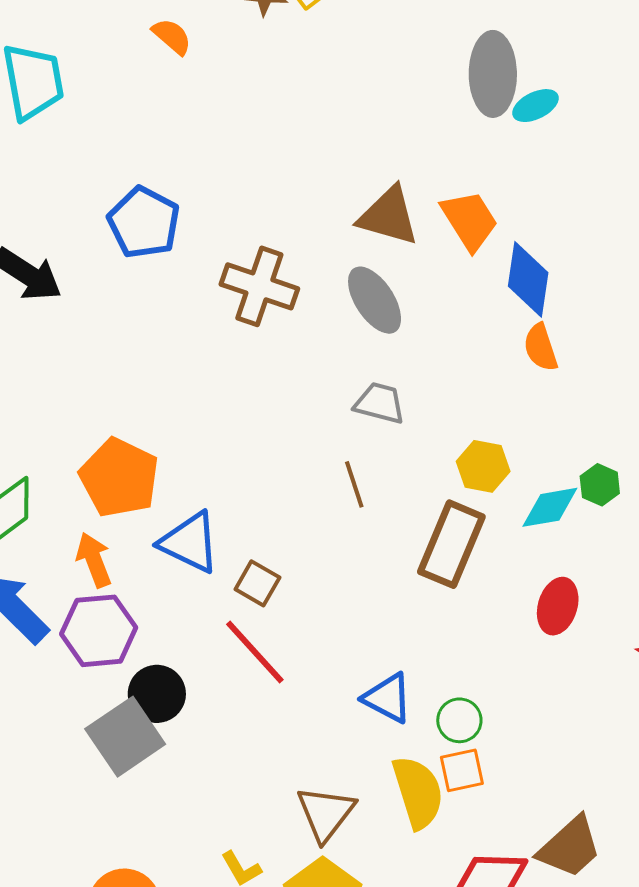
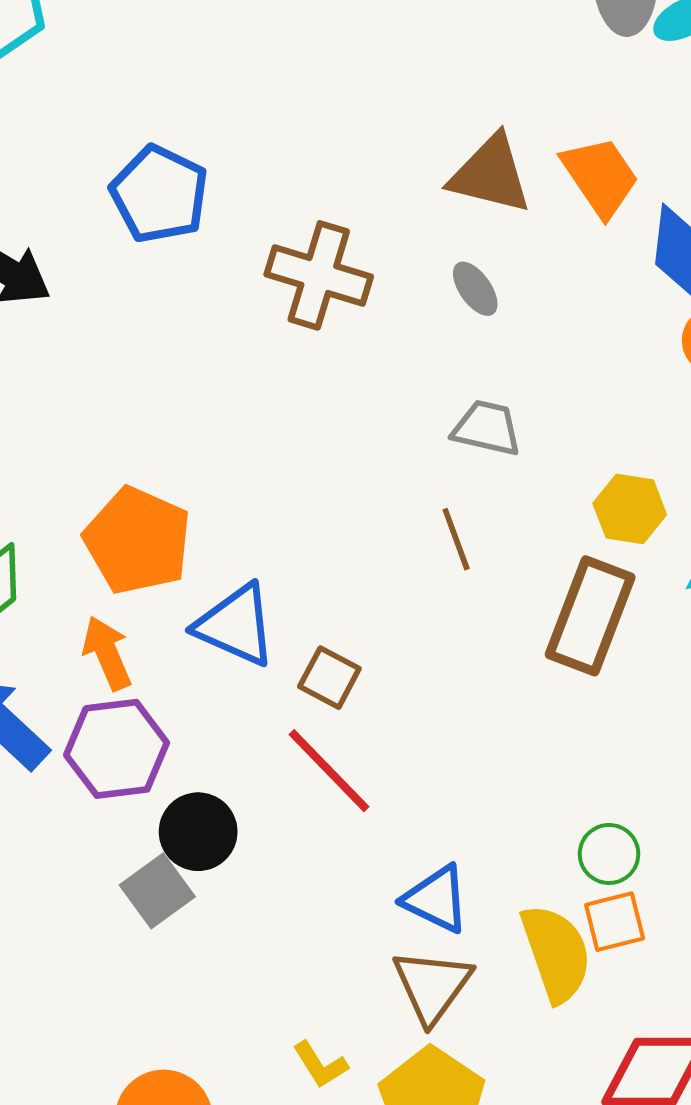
gray ellipse: (375, 300) -> (475, 289), size x0.6
blue triangle: (388, 698) -> (436, 899), moved
gray square: (125, 737) -> (157, 891), size x0.7

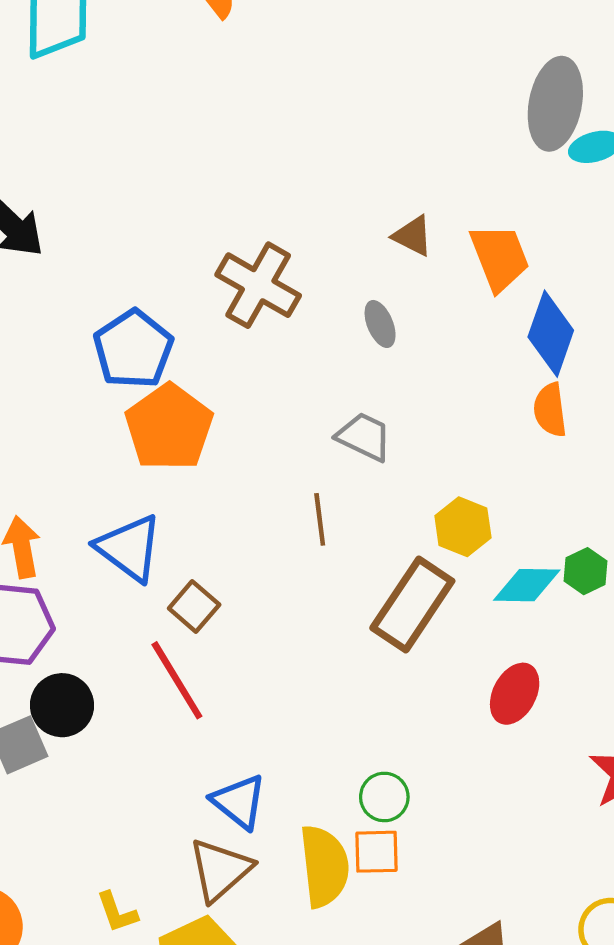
brown triangle: (490, 174) -> (413, 236), size x0.6
blue pentagon: (159, 194) -> (133, 349), moved
orange pentagon: (138, 541) -> (169, 427), moved

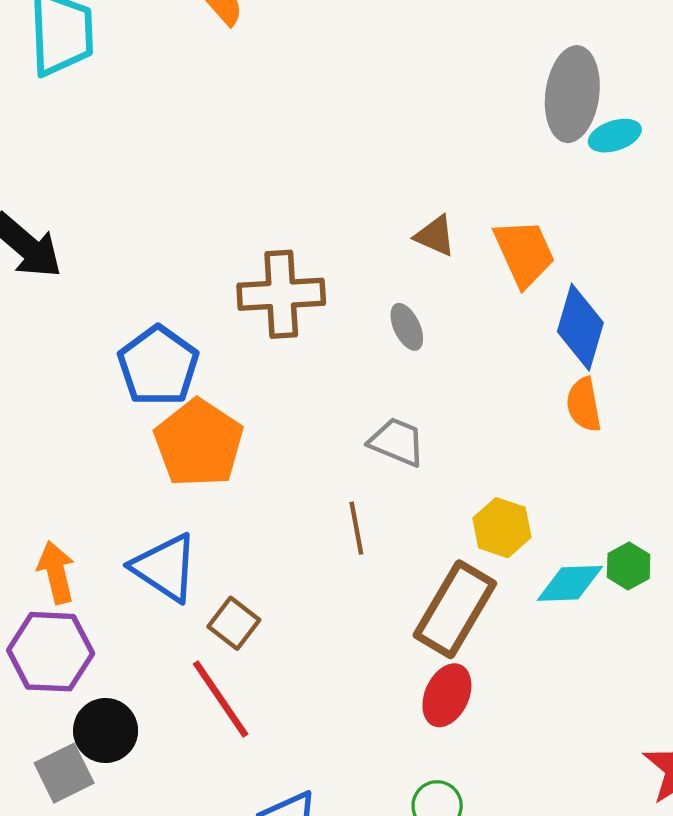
brown cross: (258, 285) -> (281, 294), turned -30
red ellipse: (515, 694) -> (447, 695), moved

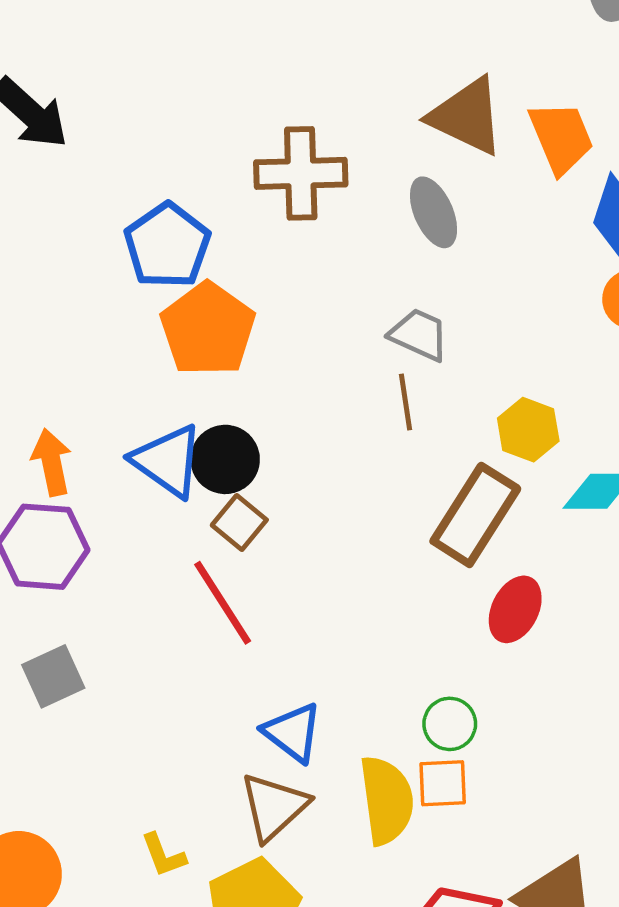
brown triangle: (435, 236) -> (467, 116), size x1.8
gray ellipse: (407, 327) -> (434, 212), size x1.4
brown line: (356, 528) -> (406, 402), moved
red ellipse: (447, 695) -> (515, 609), moved
black circle: (106, 731) -> (225, 459), moved

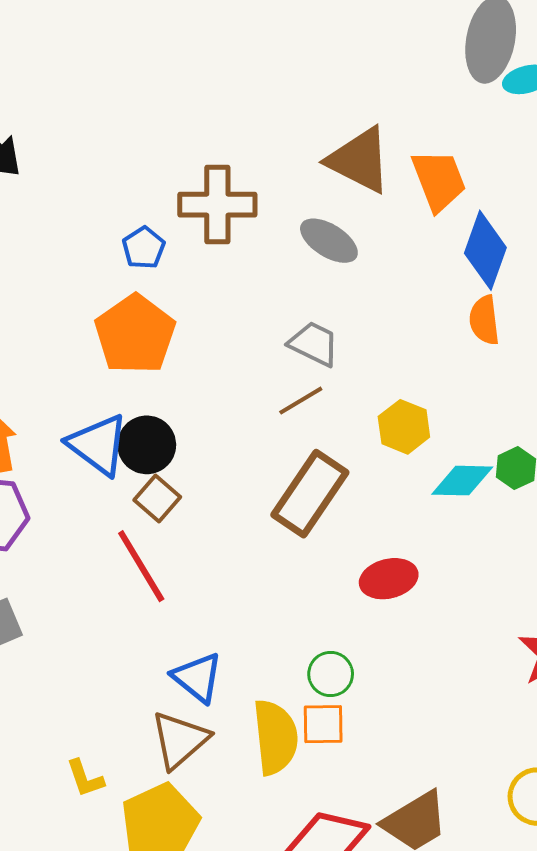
gray ellipse: (434, 212) -> (329, 241), turned -36
blue pentagon: (167, 246) -> (144, 248), moved, size x0.6
brown line: (406, 402) -> (301, 401), turned 66
brown rectangle: (475, 515) -> (310, 494), moved
red ellipse: (515, 609) -> (389, 579), turned 48

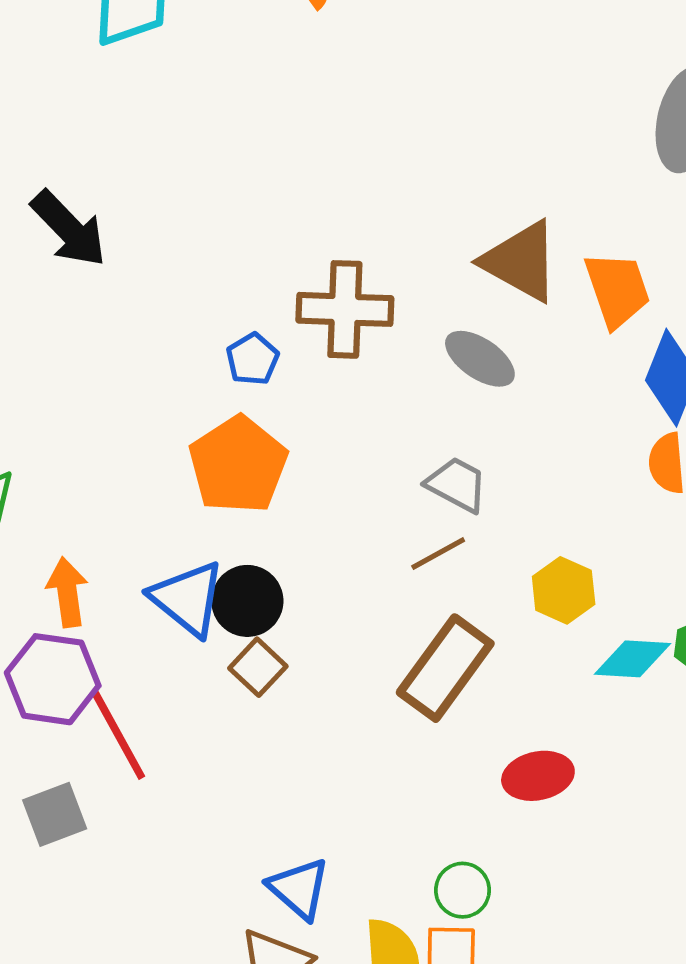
red line: (141, 566) -> (118, 735), moved

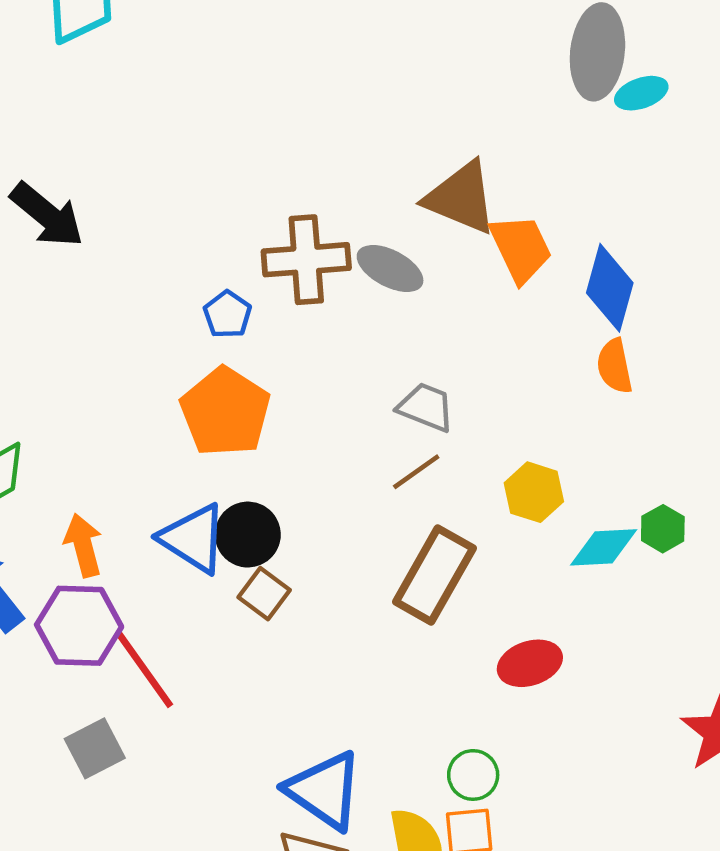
orange trapezoid: (617, 290) -> (521, 248), moved
gray ellipse: (480, 359) -> (390, 268), moved
blue triangle: (299, 889) -> (324, 790), size x1.4

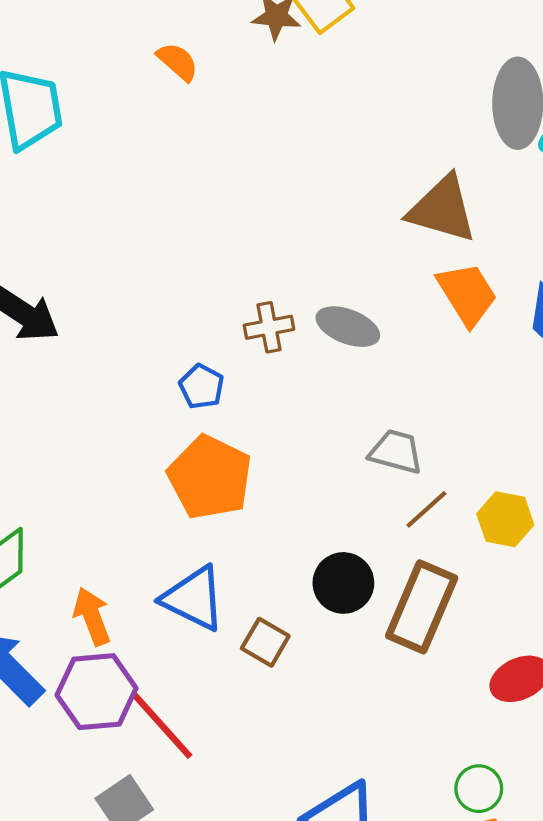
brown triangle: (461, 198) -> (442, 209), moved
brown cross: (306, 260) -> (269, 327), size x0.6
brown line: (416, 472) -> (426, 509), moved
black circle: (248, 535) -> (343, 583), moved

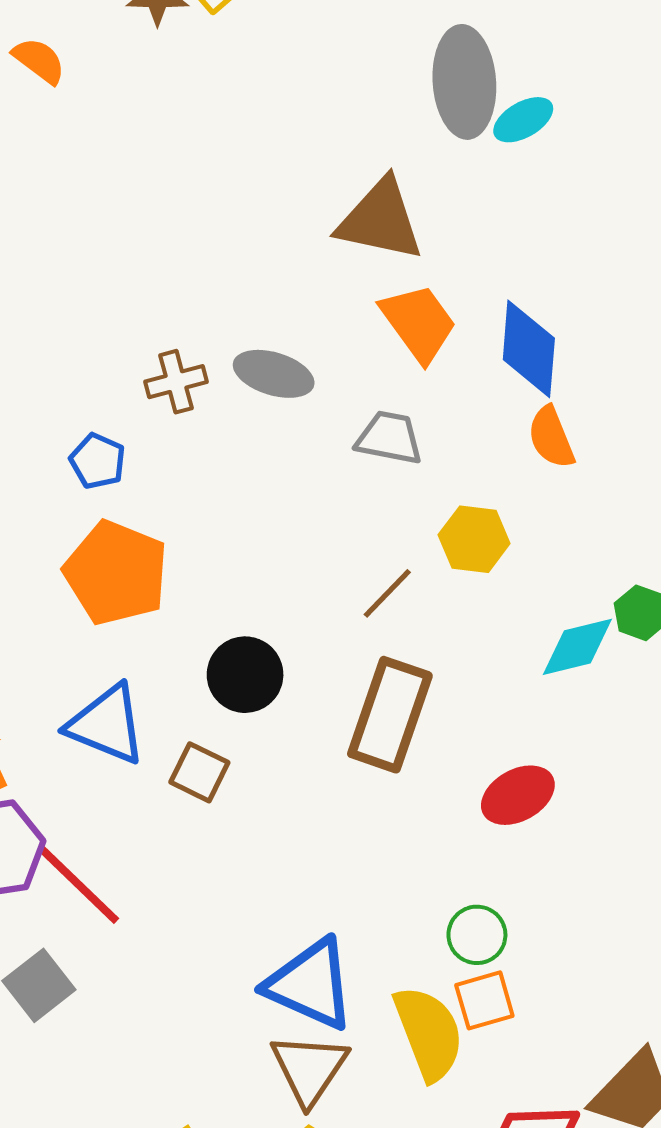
gray trapezoid: (396, 452) -> (389, 438), moved
yellow hexagon: (505, 519) -> (474, 539), moved
black circle: (343, 583) -> (245, 675), moved

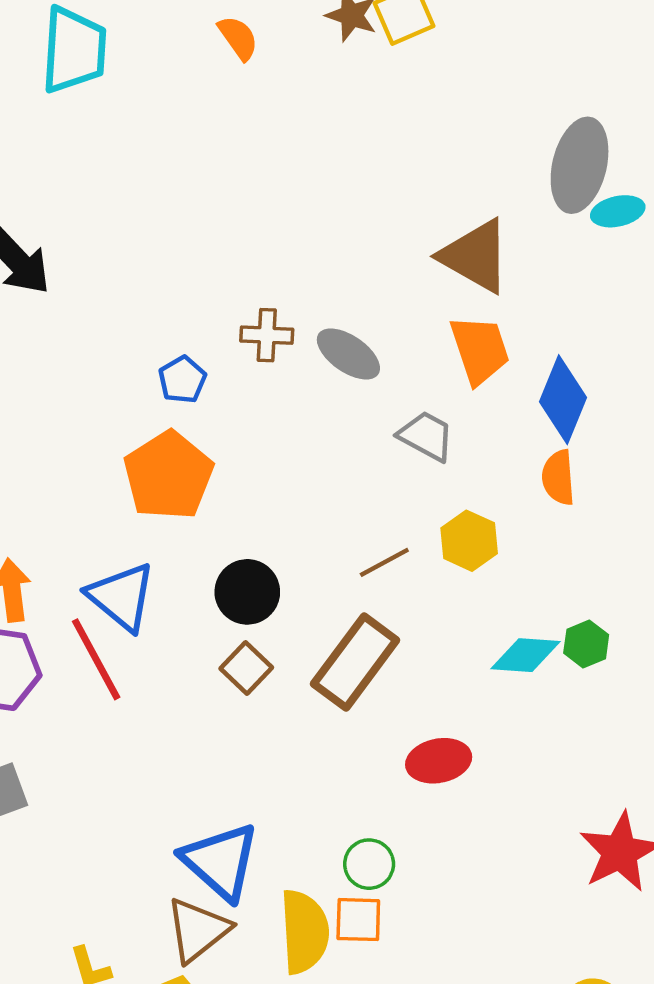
brown square: (199, 772) -> (246, 668), moved
red line: (79, 885) -> (96, 659), moved

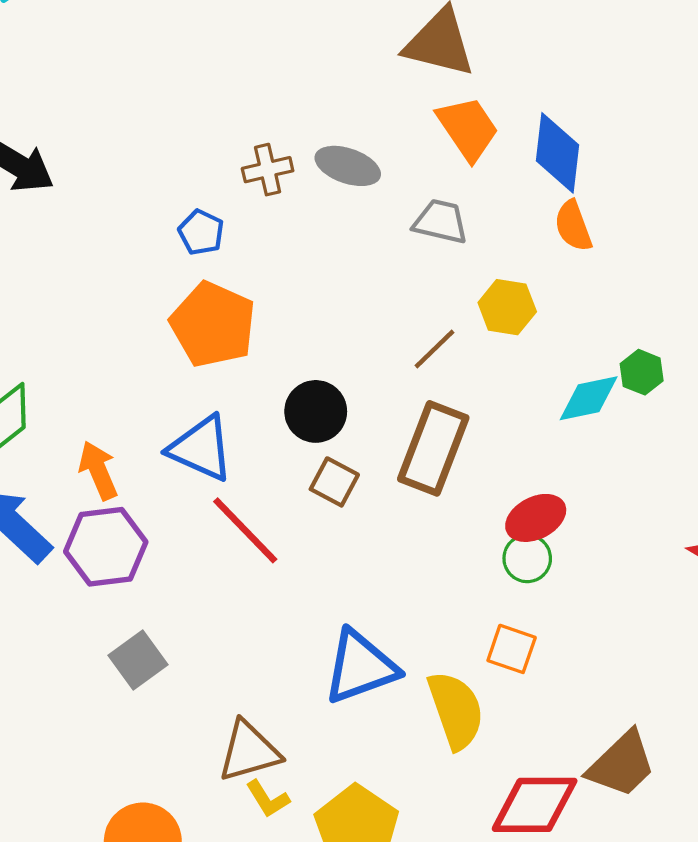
red line: (96, 659) -> (245, 530), moved
blue triangle: (220, 861) -> (360, 667), turned -46
green circle: (369, 864) -> (527, 558), moved
orange square: (358, 920) -> (512, 649), moved, turned 33
brown triangle: (198, 930) -> (249, 751), moved, turned 38

